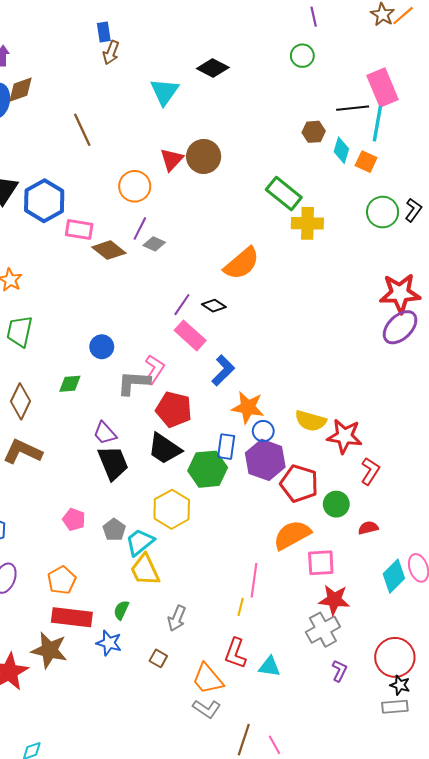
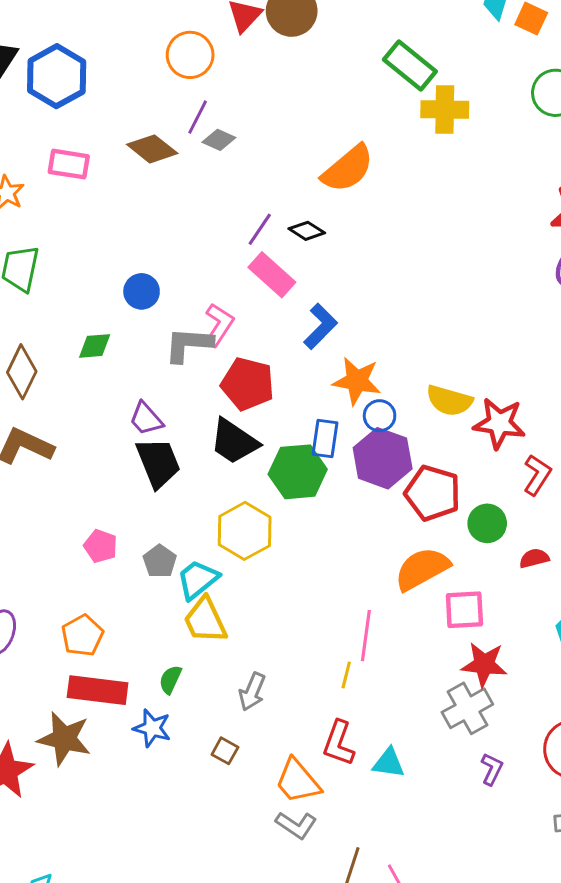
pink rectangle: (79, 230) -> (69, 164), moved

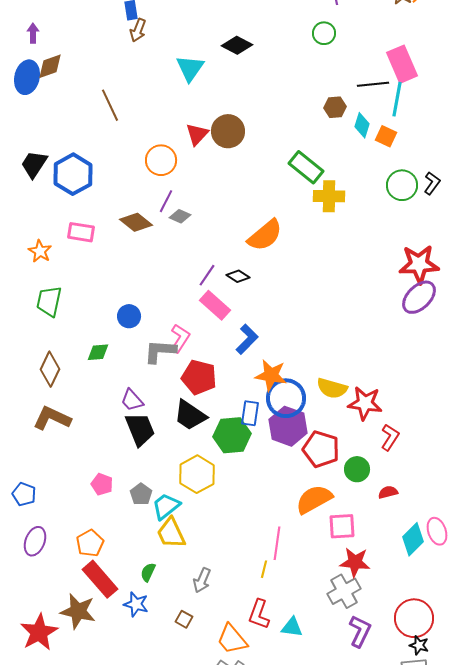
blue circle: (380, 416) -> (286, 398), size x1.8
red rectangle: (98, 690) -> (100, 579), turned 42
purple L-shape: (492, 769) -> (360, 631), size x1.5

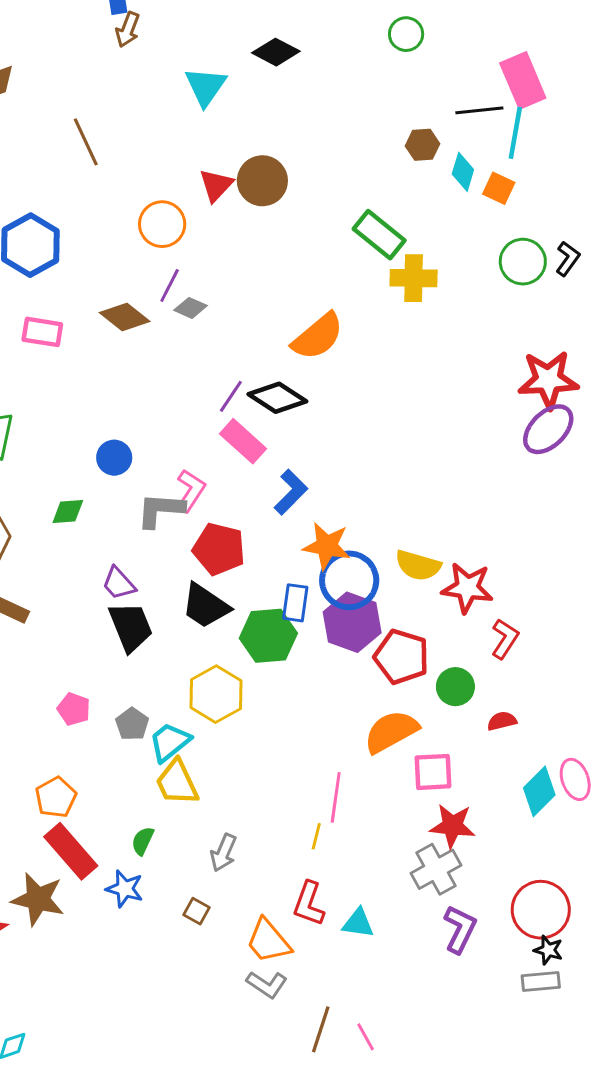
black diamond: (238, 276) -> (277, 398), size x1.6

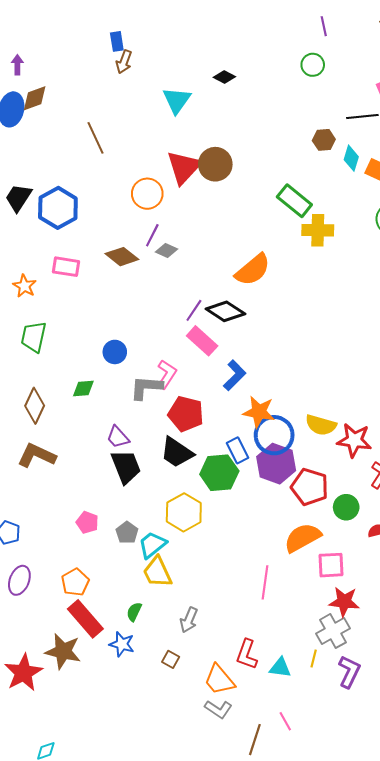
black diamond: (276, 52) -> (224, 77), size x0.7
red triangle: (216, 185) -> (184, 167), size x1.5
blue rectangle: (295, 603) -> (238, 450), turned -35
yellow line: (316, 836) -> (314, 658), moved
pink line: (366, 1037) -> (285, 721), moved

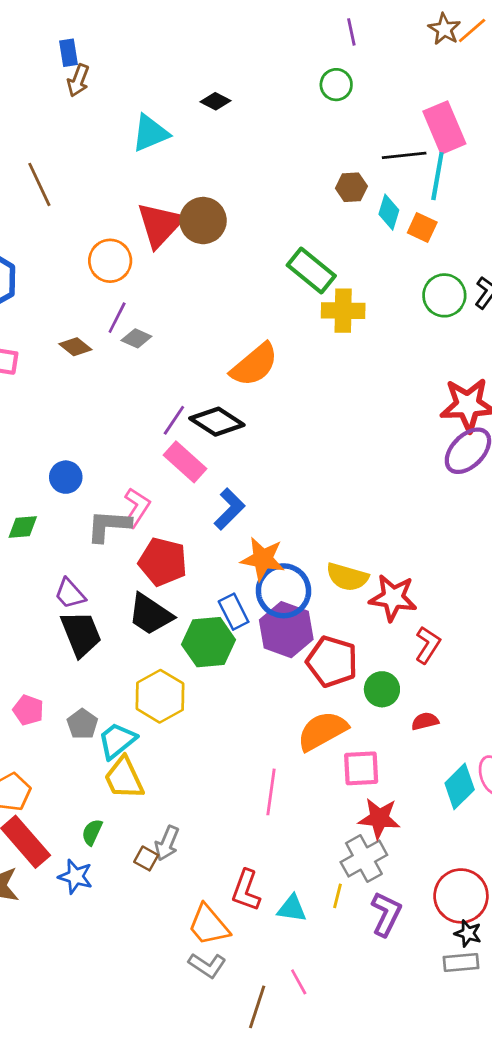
cyan triangle: (177, 100) -> (150, 133), turned 32
brown diamond: (122, 257) -> (75, 347), size x0.7
brown square: (171, 659) -> (146, 858), moved

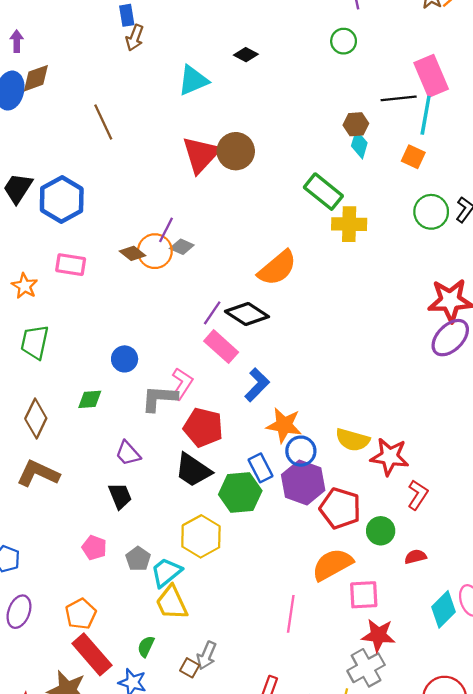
cyan diamond: (389, 212) -> (359, 144), moved
orange circle: (110, 261) -> (155, 251), moved
blue circle: (283, 591) -> (301, 451), size x0.7
black trapezoid: (81, 634) -> (120, 496), moved, size x0.7

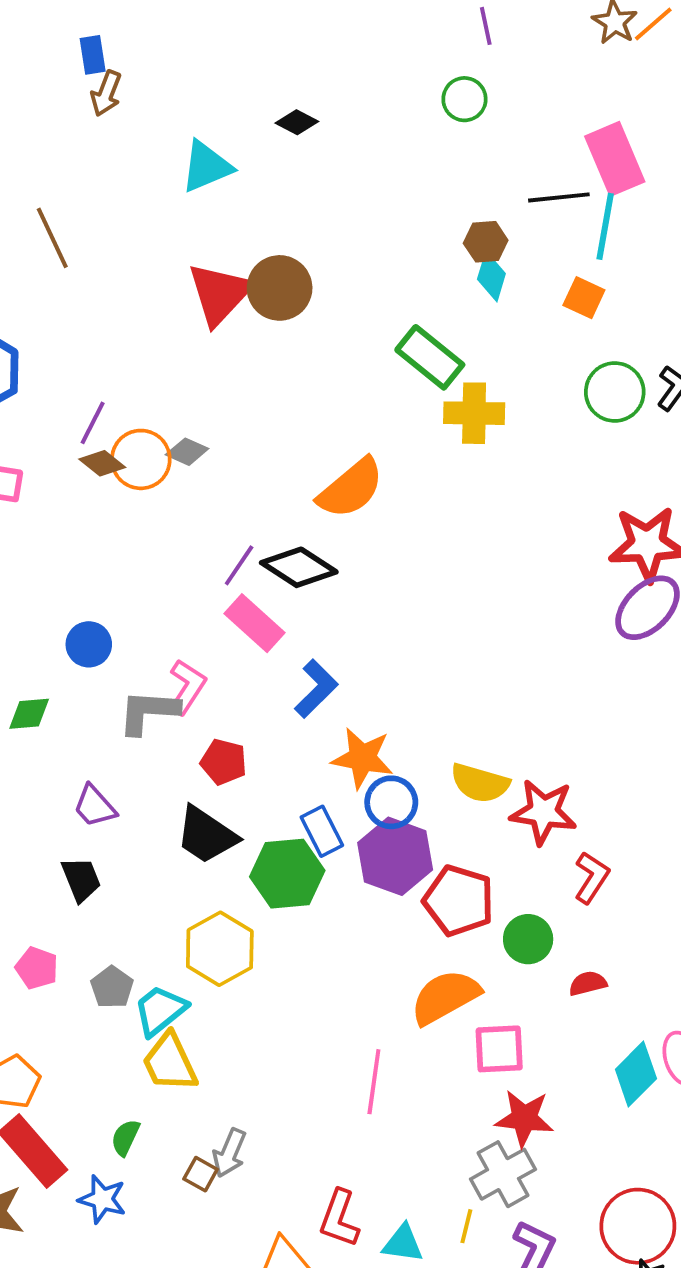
purple line: (166, 230) -> (93, 423), moved
red pentagon: (203, 427) -> (224, 762), size x0.7

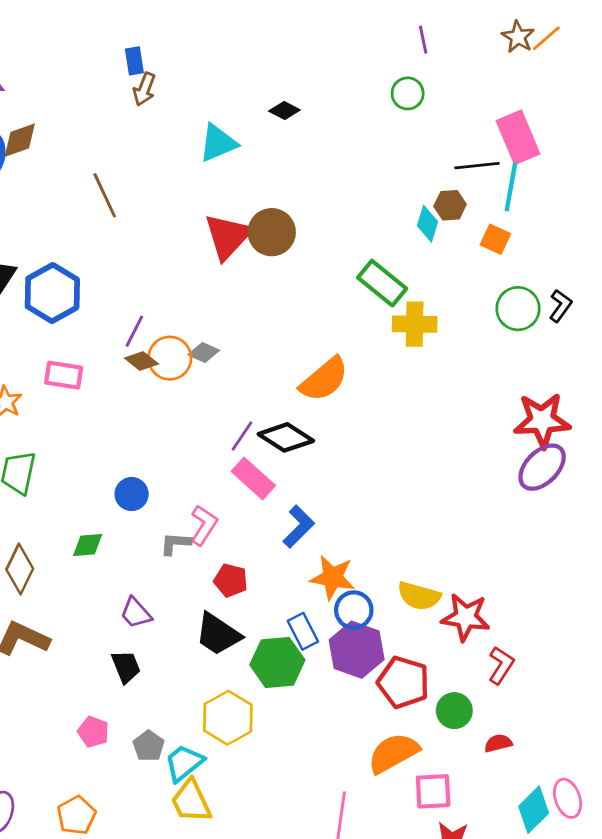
brown hexagon: (486, 242) -> (450, 205), moved
gray L-shape: (149, 712) -> (175, 544), size x0.7

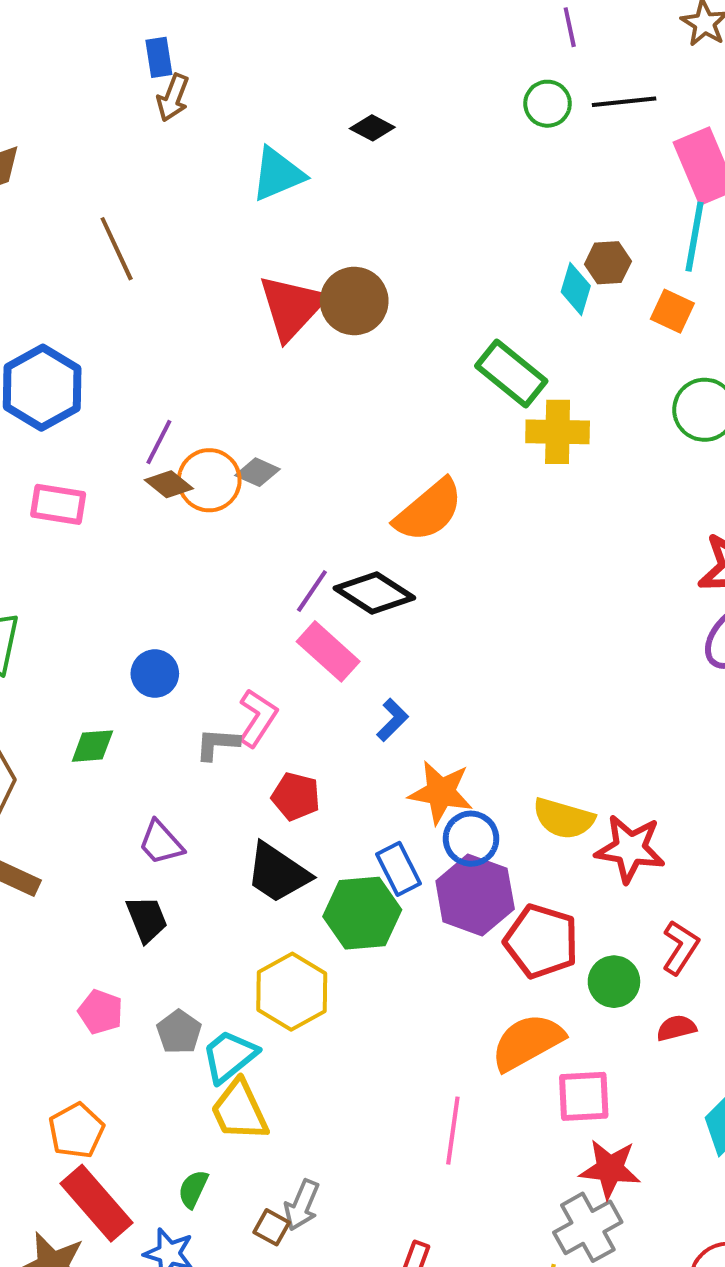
black line: (477, 166) -> (624, 102), moved
blue L-shape: (299, 527) -> (392, 720), size x0.7
red L-shape: (501, 665) -> (680, 947), moved

